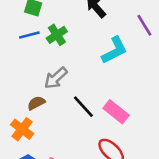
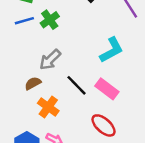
cyan L-shape: (114, 50) -> (112, 50), moved
orange cross: (22, 129) -> (48, 107), moved

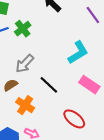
pink rectangle: (107, 89) -> (89, 85), moved

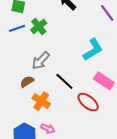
red ellipse: (74, 119) -> (88, 102), moved

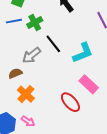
black line: (64, 81) -> (53, 44), moved

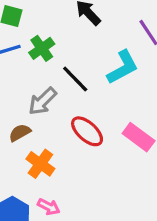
cyan L-shape: (83, 53) -> (123, 67), moved
red ellipse: (70, 102) -> (87, 131), moved

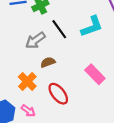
red ellipse: (87, 131) -> (58, 94), moved
brown semicircle: (20, 133) -> (48, 62), moved

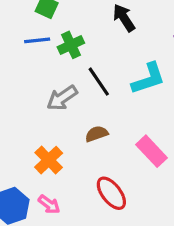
brown semicircle: (48, 62) -> (97, 134), moved
red ellipse: (58, 94) -> (111, 193), moved

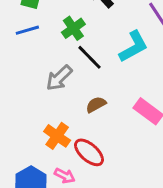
green cross: (71, 45) -> (73, 28), moved
red ellipse: (111, 193) -> (89, 152), moved

